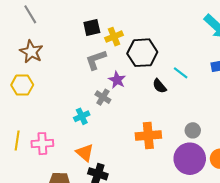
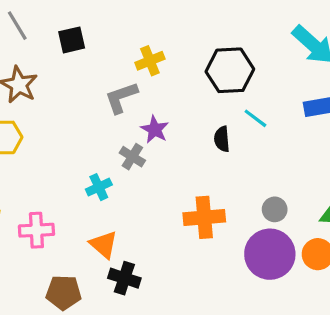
black square: (92, 27) -> (72, 40), moved
black hexagon: (142, 53) -> (230, 70), moved
black semicircle: (159, 86) -> (222, 139), turned 35

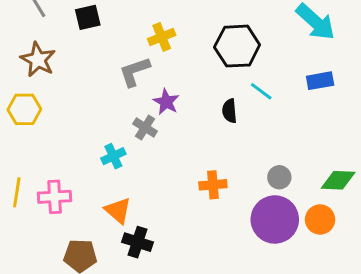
orange cross: (204, 217) -> (213, 185), size x0.7

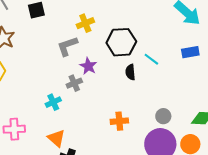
black hexagon: (237, 46) -> (121, 42), moved
gray cross: (145, 127) -> (74, 83), turned 35

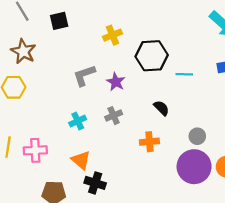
gray L-shape: (67, 46) -> (84, 75), moved
cyan line: (151, 59) -> (184, 74), turned -35
black semicircle: (130, 72) -> (161, 108), moved, turned 140
gray cross: (74, 83) -> (114, 116), moved

